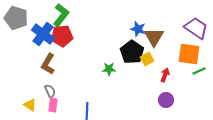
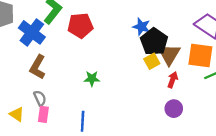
red pentagon: (62, 36) -> (80, 26), moved
brown triangle: (154, 37) -> (169, 54), moved
black pentagon: (132, 52) -> (154, 42), moved
green star: (109, 69) -> (92, 79), moved

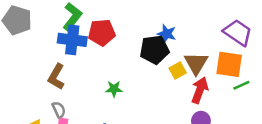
blue cross: (32, 32) -> (72, 40), moved, turned -30
black pentagon: (154, 42) -> (154, 50), moved, turned 30
red arrow: (173, 80) -> (200, 90), size x1.5

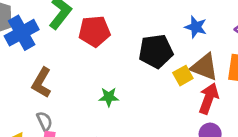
blue star: (167, 34) -> (196, 27), moved
blue cross: (72, 40) -> (22, 33), moved, turned -36
brown triangle: (196, 63) -> (204, 67), turned -40

